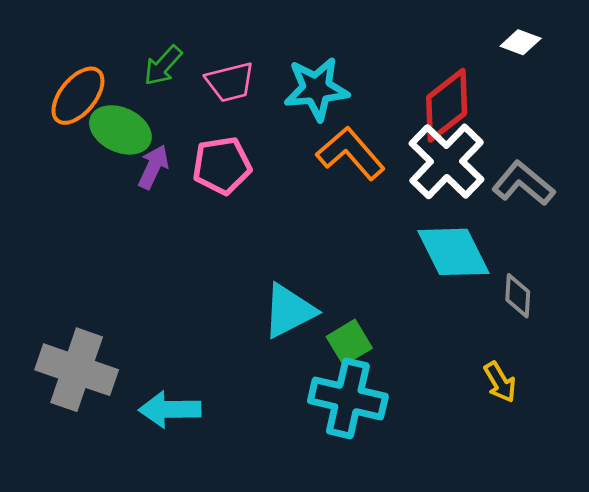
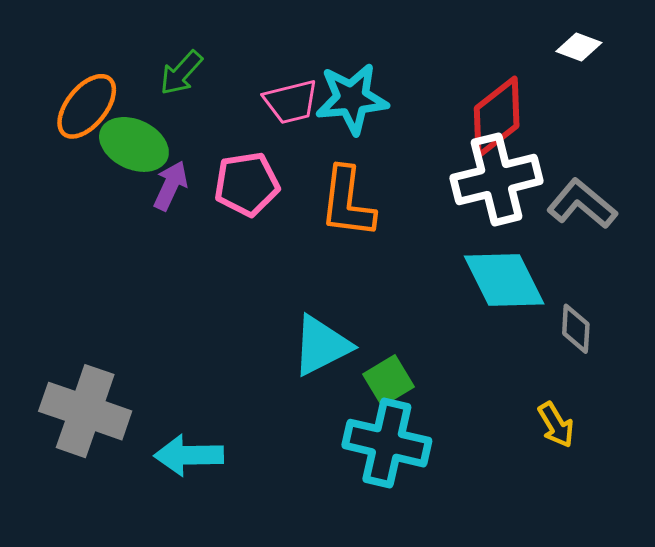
pink trapezoid: (230, 82) -> (291, 102), moved
orange L-shape: (351, 153) -> (347, 202), moved, turned -132
white cross: (447, 161) -> (497, 179), turned 32

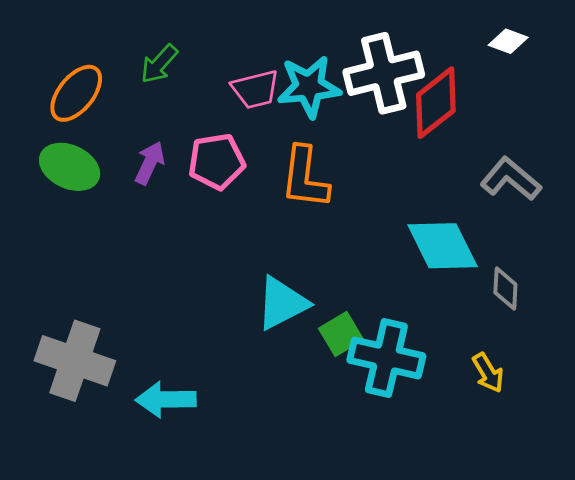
green ellipse: (134, 144) -> (70, 167), moved
white cross: (497, 179) -> (384, 73), moved
cyan cross: (387, 443) -> (386, 358), moved

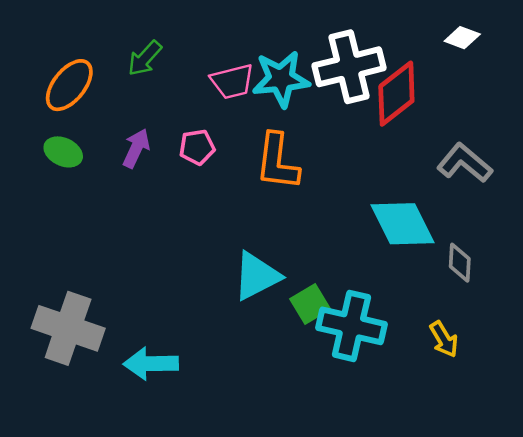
pink pentagon: (217, 162) -> (197, 147), size x0.7
green ellipse: (70, 167) -> (63, 152), size x0.7

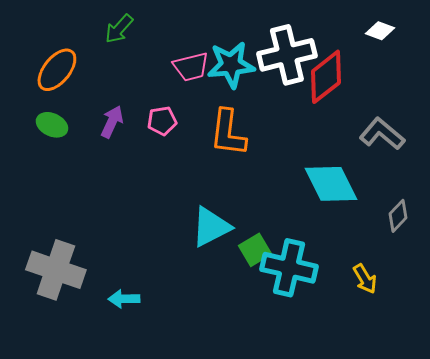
green arrow: (145, 58) -> (119, 29), moved
gray diamond: (460, 263) -> (398, 216), moved, turned 40
cyan arrow: (151, 364) -> (124, 299), size x0.7

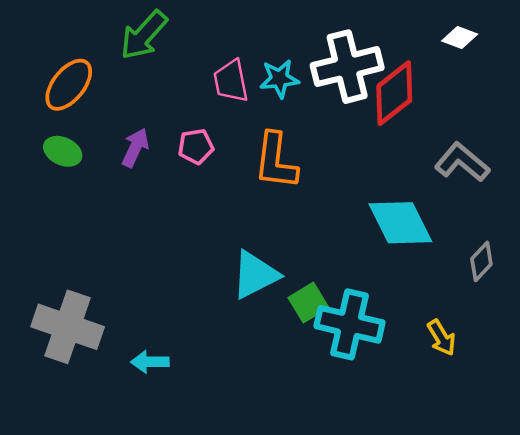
green arrow: (119, 29) -> (144, 35), size x1.4
cyan star: (231, 65) -> (279, 79), size x0.7
pink trapezoid: (191, 67) -> (231, 81), turned 93

